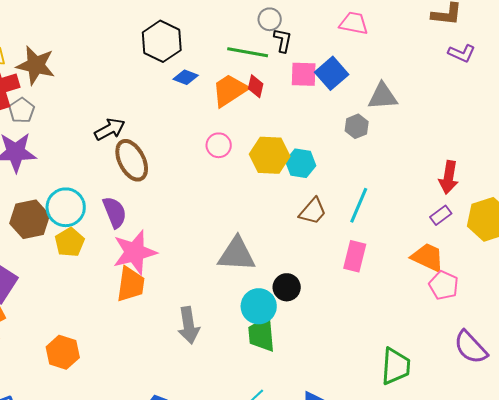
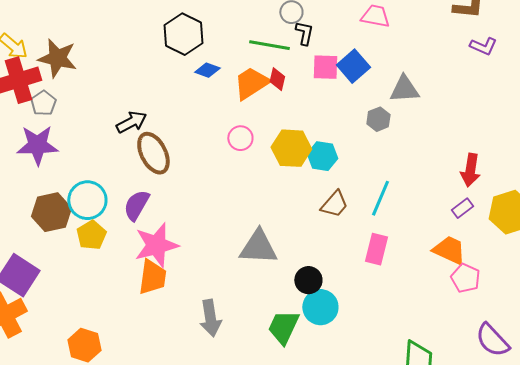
purple semicircle: (115, 212) -> (136, 205), turned -128
cyan circle: (259, 306) -> (320, 307), moved
green trapezoid: (262, 334) -> (283, 327), turned 30

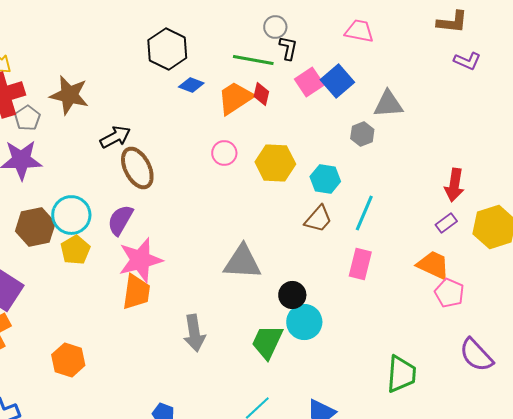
brown star: (57, 58) -> (69, 95), moved
pink square: (325, 67) -> (309, 82), turned -36
cyan hexagon: (322, 156) -> (325, 179), moved

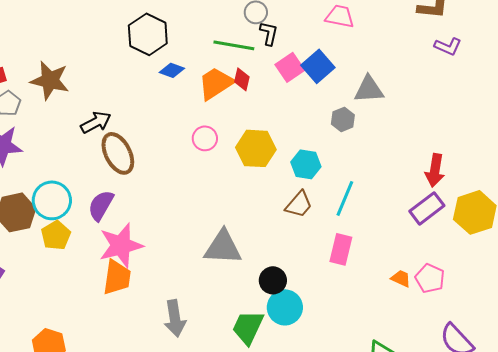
purple rectangle: (446, 223) -> (427, 208), size x1.6
orange trapezoid: (433, 265) -> (401, 278), moved, size x0.6

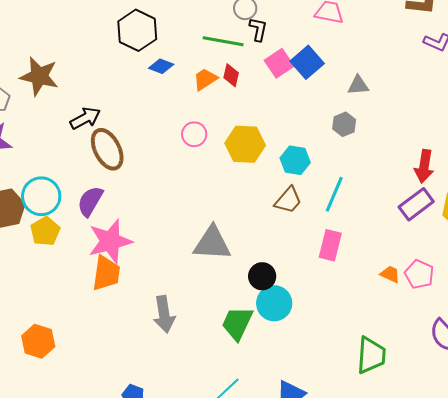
orange trapezoid: (216, 83) -> (205, 79), size x0.7
gray triangle: (369, 89) -> (358, 85), size x0.7
gray hexagon: (343, 119) -> (344, 124), moved

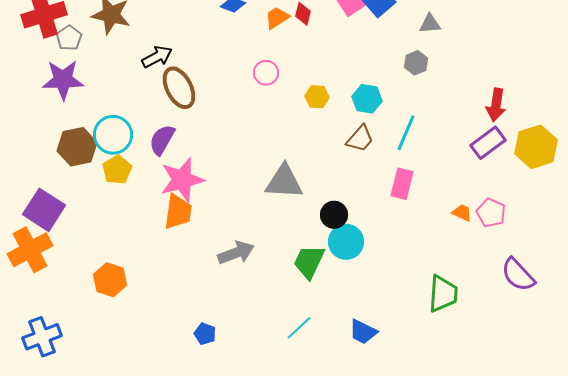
yellow hexagon: (245, 144) -> (317, 97), moved, size x0.6
gray arrow: (164, 314) -> (236, 253), turned -102

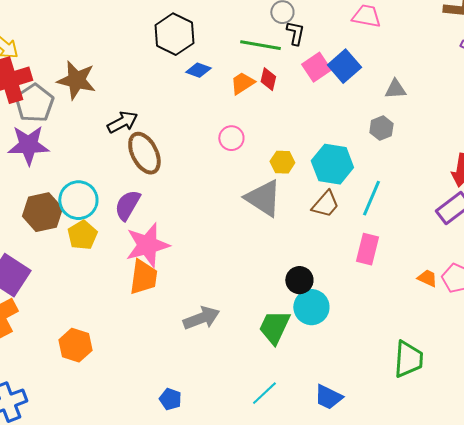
gray pentagon: (69, 38) -> (34, 103), size x1.5
cyan hexagon: (367, 99) -> (332, 164), size x1.4
gray triangle: (284, 182) -> (263, 198), moved, turned 30

